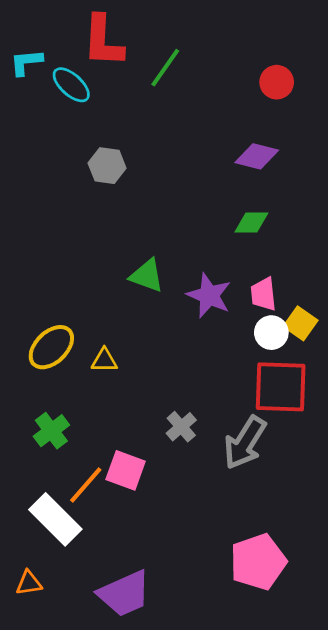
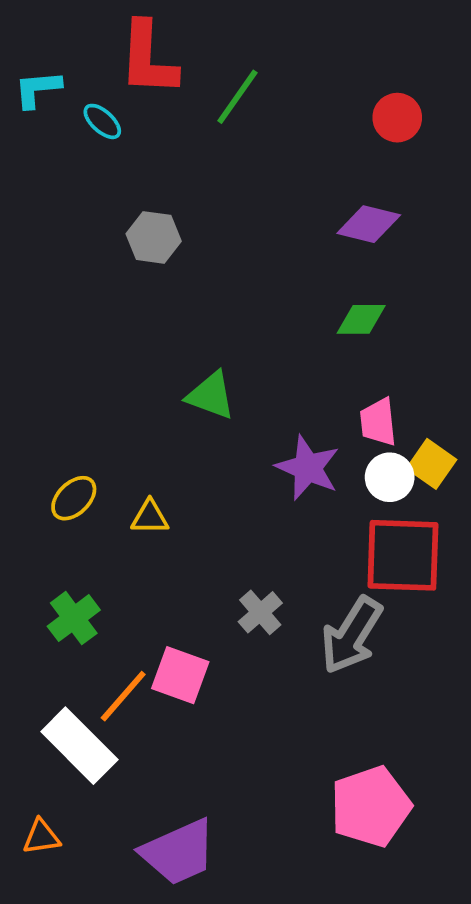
cyan ellipse: (71, 85) -> (102, 121), size x0.7
purple star: (209, 295) -> (308, 468), moved
yellow ellipse: (51, 347) -> (74, 498), size x0.7

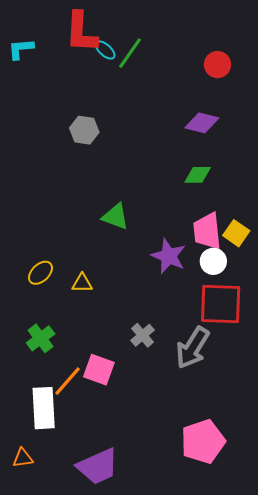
cyan ellipse: (102, 121) -> (105, 50), moved
pink trapezoid: (378, 422) -> (207, 231), size x1.4
yellow square: (431, 464) -> (236, 233), moved
white rectangle: (79, 746) -> (44, 408), turned 42

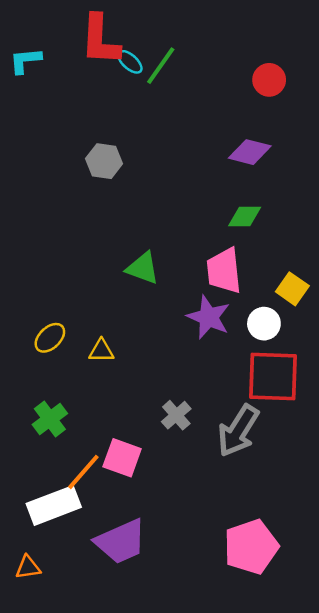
pink trapezoid: (207, 231) -> (224, 271), moved
white rectangle: (44, 408) -> (54, 505), turned 72
purple trapezoid: (98, 466) -> (121, 542), moved

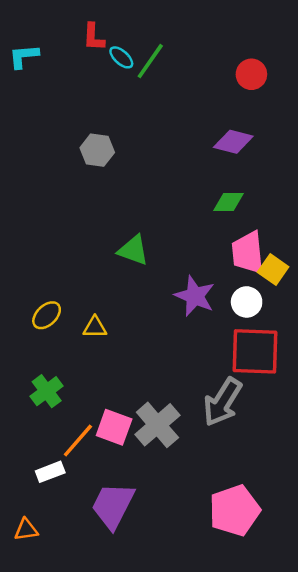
red L-shape: (100, 40) -> (94, 37), size x0.6
pink trapezoid: (224, 271) -> (248, 253), moved
gray cross: (176, 415) -> (157, 425), moved, size x1.6
white rectangle: (54, 505) -> (50, 472), size x0.6
purple trapezoid: (121, 542) -> (113, 506), turned 141

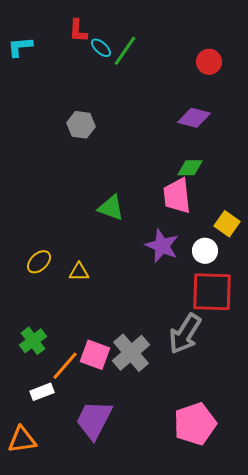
pink trapezoid: (248, 253) -> (177, 196), moved
green cross: (47, 391) -> (33, 341), moved
orange triangle: (26, 530) -> (22, 440), size x1.4

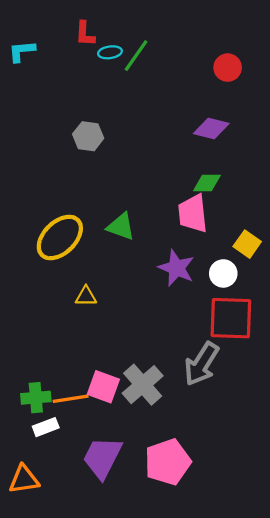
cyan ellipse: (101, 48) -> (110, 52), turned -50
yellow ellipse: (39, 262) -> (60, 238), moved, size x1.8
green cross: (33, 341) -> (36, 398), moved, turned 32
orange line: (65, 366) -> (71, 399), turned 40
pink pentagon: (195, 424) -> (168, 462), moved

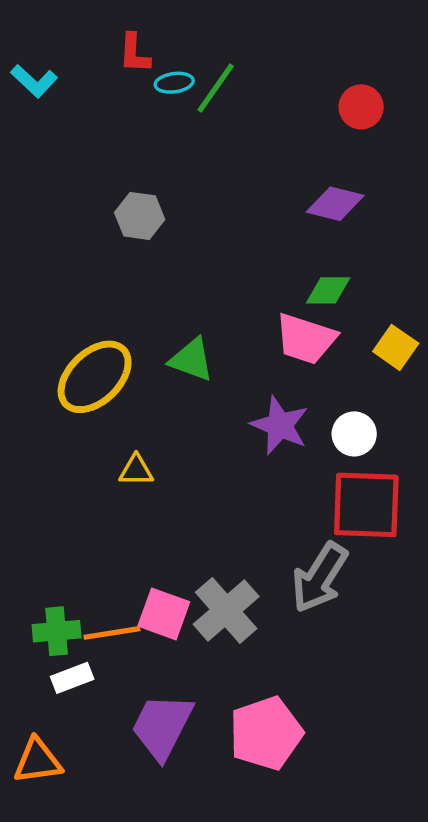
cyan L-shape: (22, 51) -> (34, 81), turned -132
pink trapezoid: (193, 214) -> (306, 339), turned -66
yellow square: (247, 244) -> (396, 347), moved

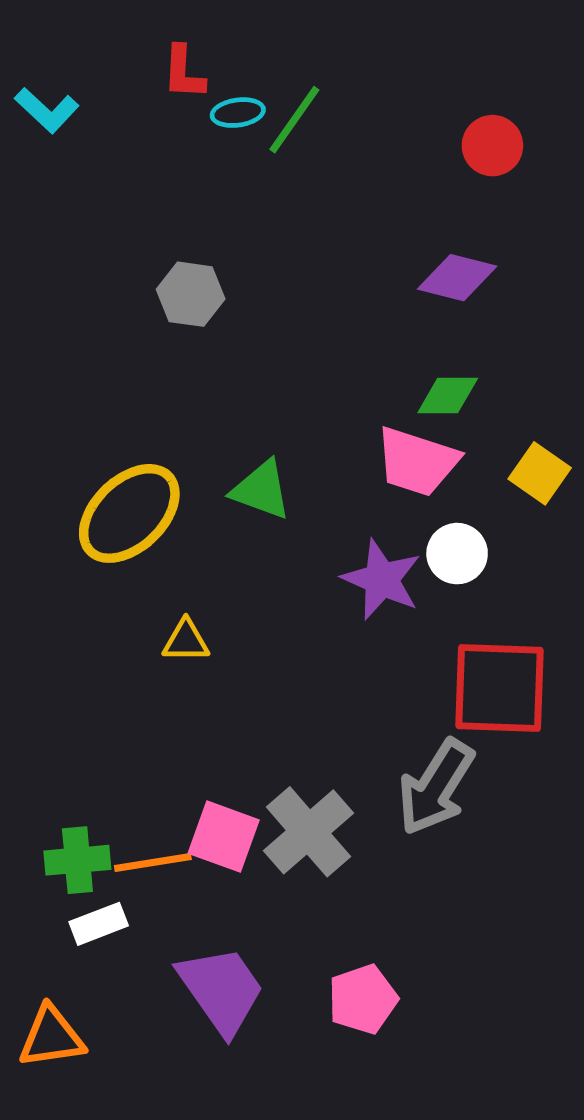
white circle: (354, 434) -> (457, 554), moved
purple trapezoid: (162, 726) -> (221, 990), turned 118
pink pentagon: (266, 733) -> (363, 999), size x0.7

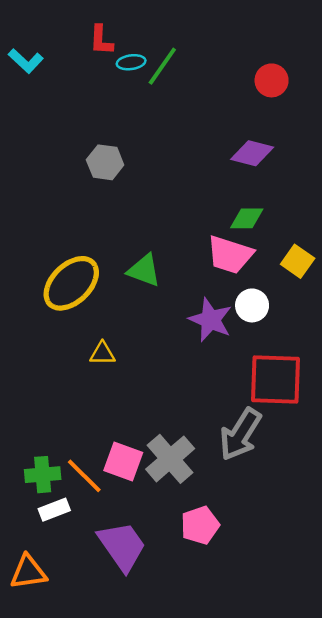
orange line: (153, 862) -> (84, 476), turned 54
pink pentagon: (363, 999) -> (200, 525), moved

